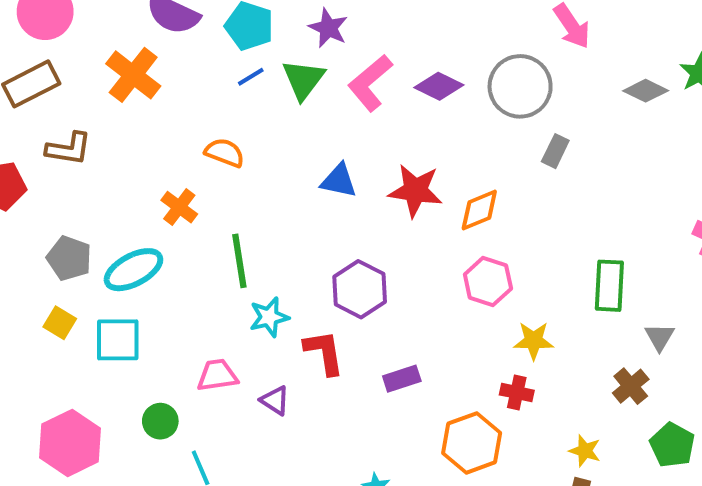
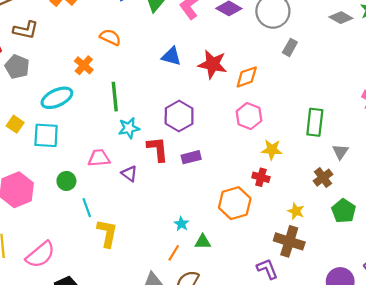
gray pentagon: (69, 258) -> (17, 67), moved
purple rectangle: (402, 379) -> (191, 157), moved

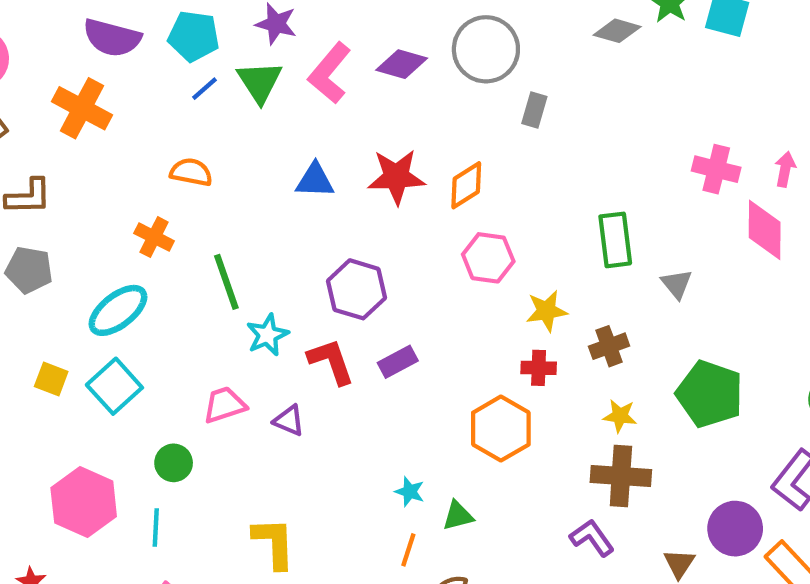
cyan square: (46, 135) -> (114, 386), turned -32
brown cross: (323, 178) -> (609, 346), moved, turned 30
cyan line: (87, 208) -> (156, 528), moved, turned 36
green pentagon: (344, 211) -> (710, 394), size x1.4

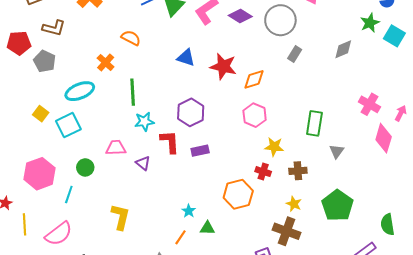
gray diamond: (617, 31) -> (343, 49), moved, turned -55

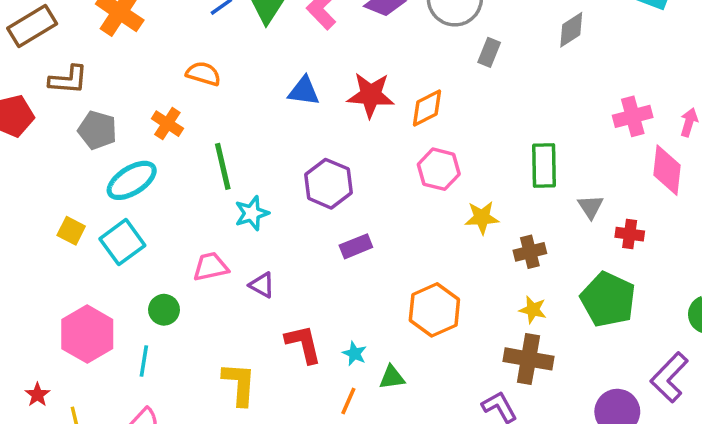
gray pentagon: (45, 61) -> (97, 130), moved
pink cross: (369, 104) -> (633, 116), turned -35
red L-shape: (170, 142) -> (303, 344), moved
red cross: (263, 172) -> (630, 234), moved

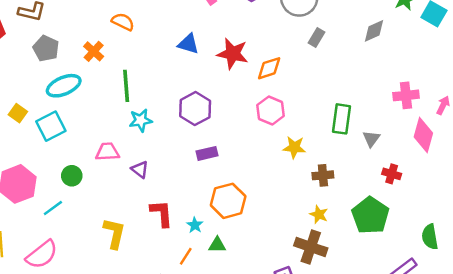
gray triangle: (591, 207) -> (371, 139), moved
orange hexagon: (434, 310) -> (228, 201), moved
cyan line: (144, 361) -> (53, 208), turned 36

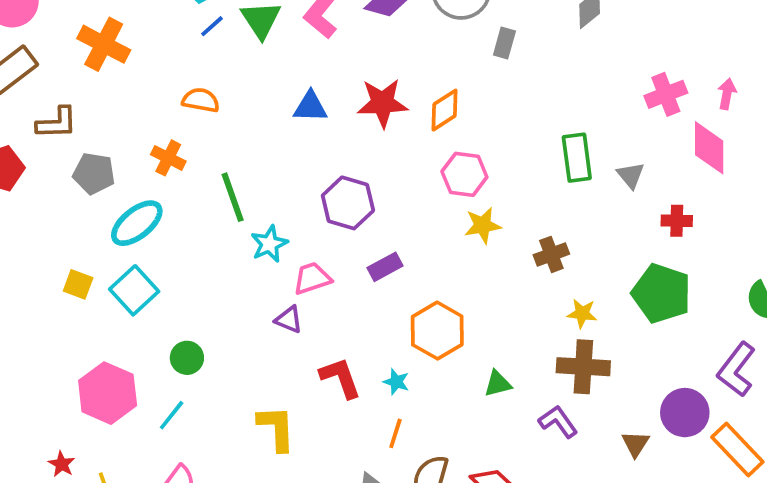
yellow star: (294, 147) -> (483, 225), moved
pink trapezoid: (107, 152) -> (312, 278), moved
brown cross: (323, 175) -> (551, 254), moved
green triangle: (217, 245) -> (498, 384), moved

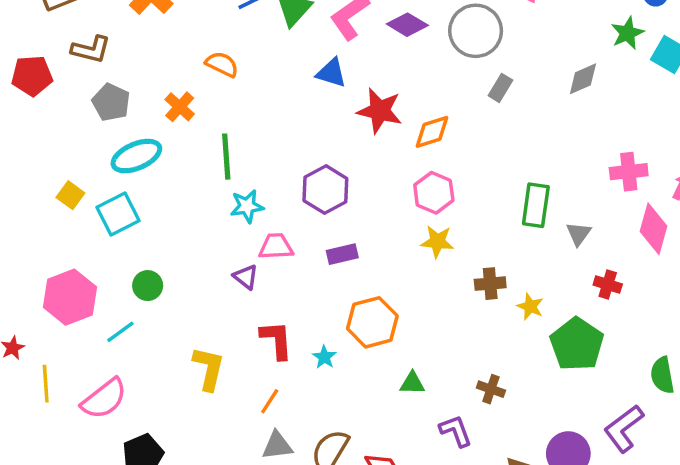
blue triangle: (310, 107) -> (331, 73), moved
yellow star: (582, 313) -> (530, 306), moved
brown cross: (583, 367) -> (491, 389), size x0.6
orange line: (395, 433) -> (270, 401), moved

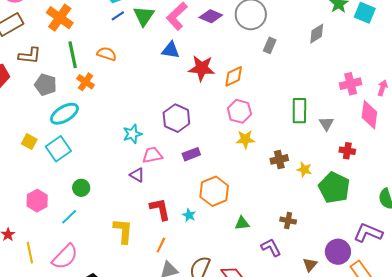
green line: (226, 157) -> (73, 55), moved
pink hexagon: (70, 297) -> (37, 201), size x0.7
purple L-shape: (624, 429) -> (368, 233), turned 68

